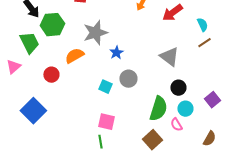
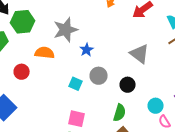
orange semicircle: (74, 56) -> (45, 53), turned 36
black circle: (178, 88) -> (128, 85), moved
green semicircle: (158, 109) -> (120, 113), moved, size x0.7
pink semicircle: (176, 125) -> (165, 122), moved

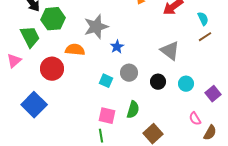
red circle: (22, 72) -> (52, 69), size x1.5
cyan circle: (156, 106) -> (186, 84), moved
green semicircle: (120, 113) -> (133, 110), moved

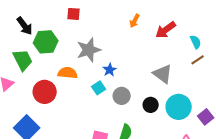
cyan square: (106, 81) -> (99, 88), moved, turned 32
cyan circle: (186, 84) -> (179, 107), size x1.6

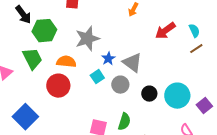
red arrow: (166, 30) -> (165, 31), moved
green trapezoid: (23, 60) -> (32, 59), moved
gray triangle: (163, 74) -> (132, 63), moved
red circle: (45, 92) -> (58, 86), moved

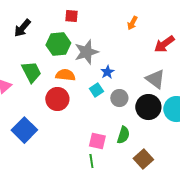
black arrow: (23, 15) -> (22, 28), turned 78
green hexagon: (44, 31) -> (58, 44), moved
gray triangle: (132, 63) -> (155, 79), moved
black circle: (149, 94) -> (148, 107), size x1.6

